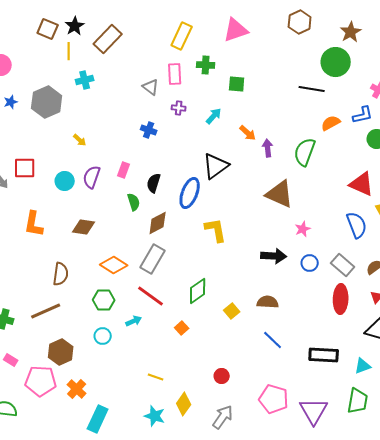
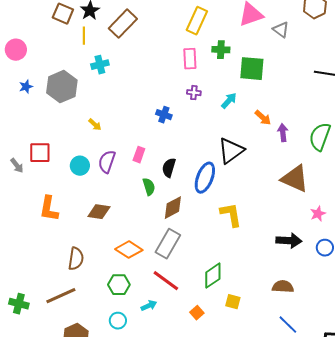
green square: (237, 84) -> (252, 69), size x1.5
gray triangle: (151, 87) -> (281, 30), moved
yellow square: (232, 311) -> (233, 302), moved, turned -35

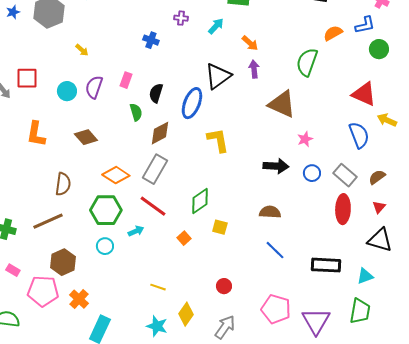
purple arrow: (283, 133) -> (254, 69), moved
brown diamond: (99, 212) -> (86, 137), turned 40
green hexagon: (119, 285) -> (106, 210), size x1.4

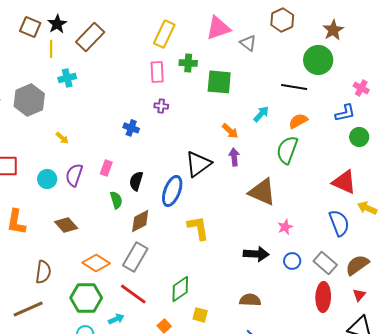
cyan arrow: (216, 26) -> (261, 114), moved
orange semicircle: (333, 33) -> (298, 121), moved
brown semicircle: (377, 177) -> (357, 265), size x1.4

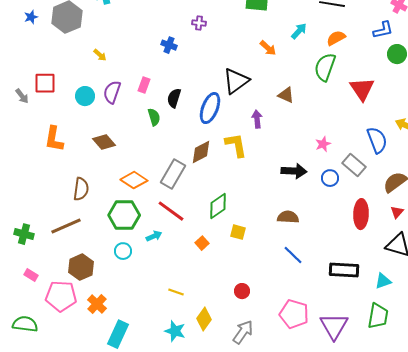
purple arrow: (234, 157) -> (257, 119), moved
red triangle: (344, 182) -> (362, 89), moved, turned 32
brown triangle: (262, 192) -> (286, 95), moved, size x0.6
brown diamond: (140, 221) -> (201, 152), moved
gray rectangle: (325, 263) -> (354, 165), moved

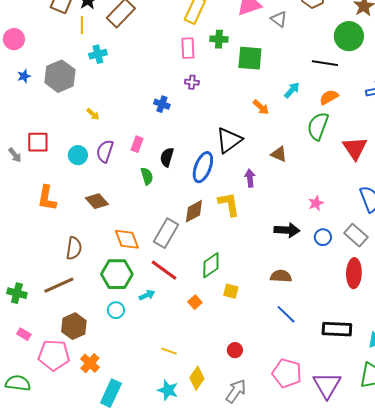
gray rectangle: (354, 165) -> (356, 235), moved
orange diamond: (134, 180) -> (127, 239), turned 36

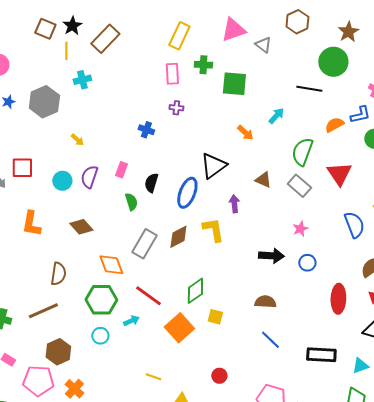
orange semicircle: (329, 97) -> (334, 125), moved
gray rectangle: (166, 233) -> (144, 244), moved
gray rectangle: (356, 235) -> (299, 186), moved
orange square: (195, 302) -> (179, 328), size x2.0

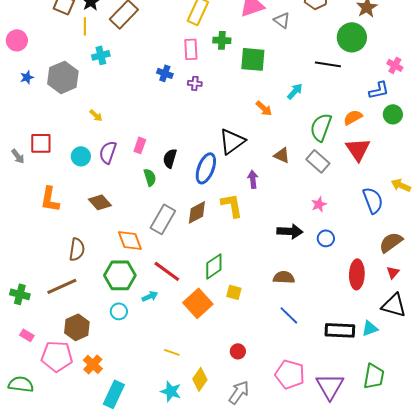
orange semicircle: (334, 125) -> (353, 117), moved
blue cross: (146, 130) -> (165, 73), moved
cyan triangle: (360, 366) -> (370, 328), moved

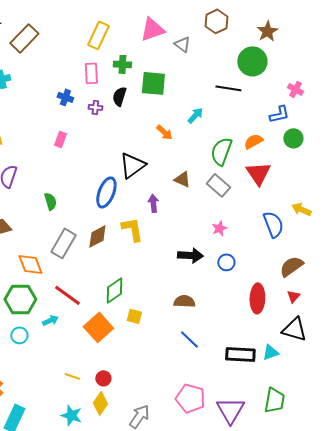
pink rectangle: (140, 145) -> (60, 139), moved
black semicircle: (170, 158) -> (119, 96), moved
red circle: (238, 351) -> (103, 378), moved

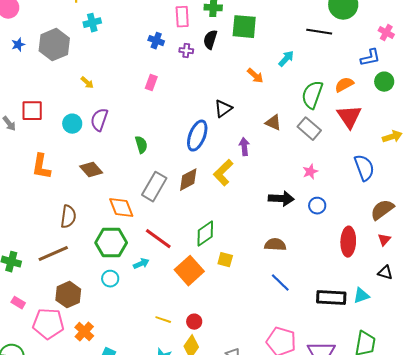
black triangle: (132, 165) -> (223, 109), size x0.7
yellow arrow: (301, 209) -> (392, 137), moved, turned 138
yellow L-shape: (132, 229) -> (223, 173), turned -124
black triangle: (294, 329) -> (385, 273), size x0.6

